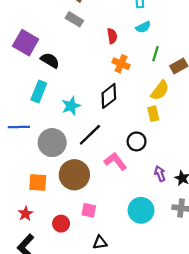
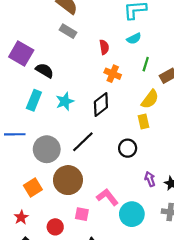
cyan star: (71, 106) -> (65, 101), moved
pink L-shape: (115, 161) -> (107, 197), moved
orange square: (38, 183) -> (33, 188), turned -36

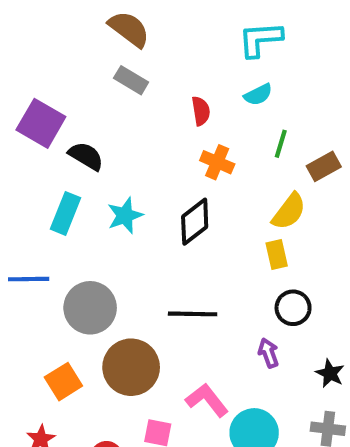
black line: (83, 142) -> (193, 314), moved, turned 45
black circle: (128, 148) -> (293, 308), moved
purple arrow: (150, 179) -> (268, 353), moved

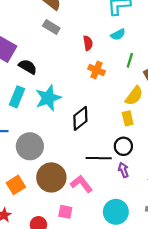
cyan star: (125, 216) -> (48, 98), size x1.4
black diamond: (195, 222) -> (80, 118), moved
black circle: (293, 308) -> (123, 146), moved
black line: (193, 314) -> (99, 158), moved
pink L-shape: (207, 400) -> (81, 184), moved

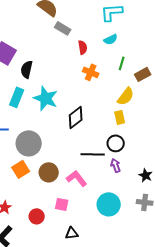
gray rectangle: (51, 27) -> (63, 28), moved
black semicircle: (28, 67) -> (27, 69), turned -108
cyan star: (48, 98) -> (46, 98), turned -30
brown circle: (51, 177) -> (49, 172), size x0.7
orange square: (16, 185) -> (21, 169), moved

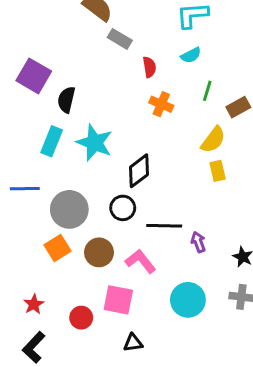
yellow rectangle: (120, 117) -> (218, 171), moved
black circle: (116, 143) -> (123, 208), moved
pink square: (62, 204) -> (118, 300), size x1.5

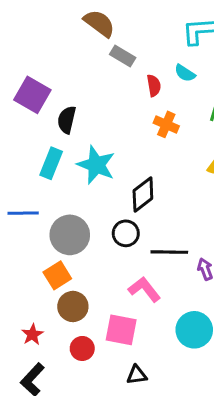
cyan semicircle: (191, 55) -> (185, 73), moved, turned 60
brown circle: (99, 252) -> (73, 306), moved

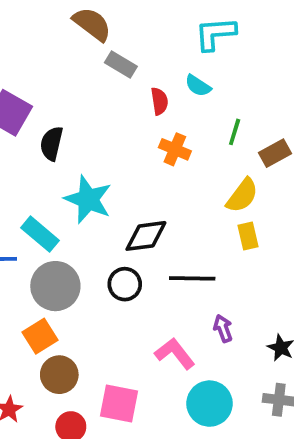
cyan rectangle: (51, 163) -> (40, 234), moved, turned -72
black diamond: (143, 194) -> (146, 236), turned 30
black line: (169, 252) -> (192, 278), moved
pink L-shape: (144, 289) -> (175, 353), moved

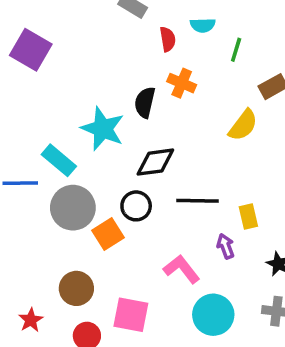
cyan semicircle: (198, 86) -> (203, 25), turned -35
green line: (235, 132) -> (236, 50), moved
black semicircle: (52, 144) -> (145, 102), moved
yellow rectangle: (248, 236) -> (248, 216), moved
orange square: (40, 336) -> (108, 234), moved

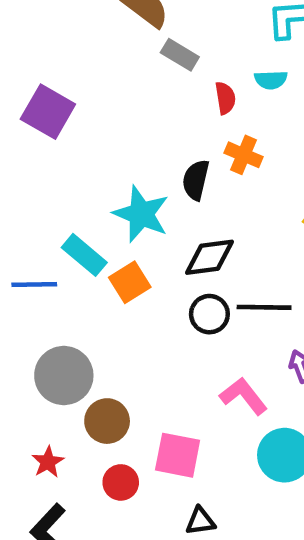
black circle: (136, 206) -> (209, 314), moved
gray circle: (73, 208) -> (64, 376), moved
orange square: (108, 234) -> (130, 282), moved

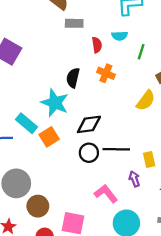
gray rectangle: (180, 55) -> (74, 23), turned -30
black semicircle: (196, 180) -> (73, 78), moved

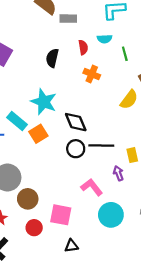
gray rectangle: (74, 23) -> (68, 19), moved
green line: (141, 52) -> (125, 54), turned -32
black semicircle: (73, 78) -> (52, 58), moved
black diamond: (89, 124) -> (76, 122), turned 75

